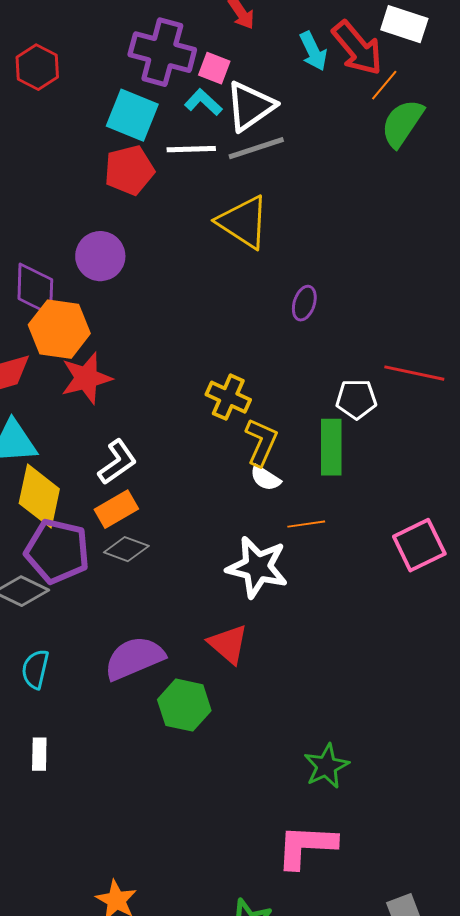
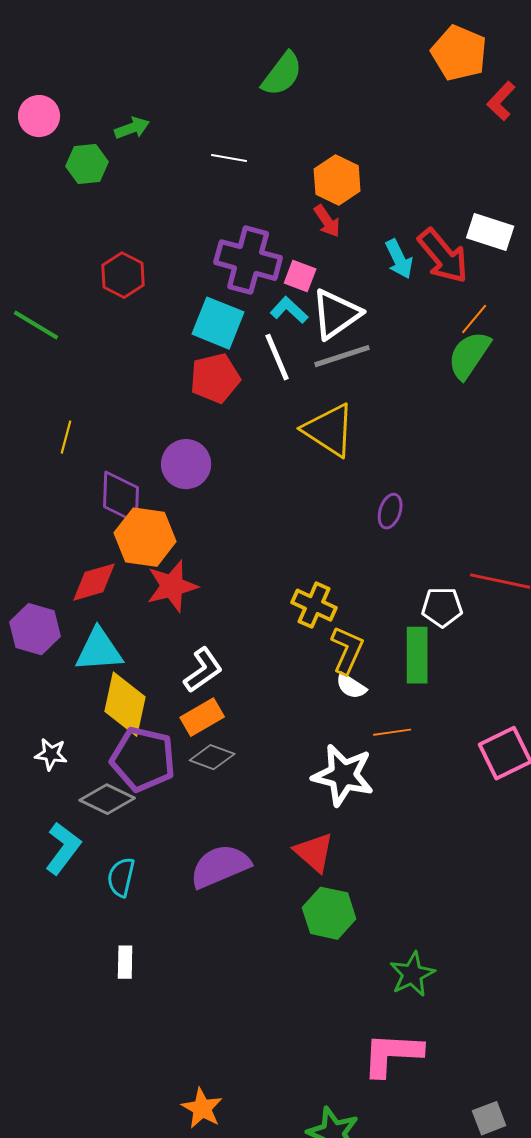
orange line: (384, 85) -> (474, 319), moved
green semicircle: (402, 123) -> (469, 355), moved
white line: (191, 149) -> (277, 357), turned 69
green hexagon: (184, 705) -> (329, 913), moved

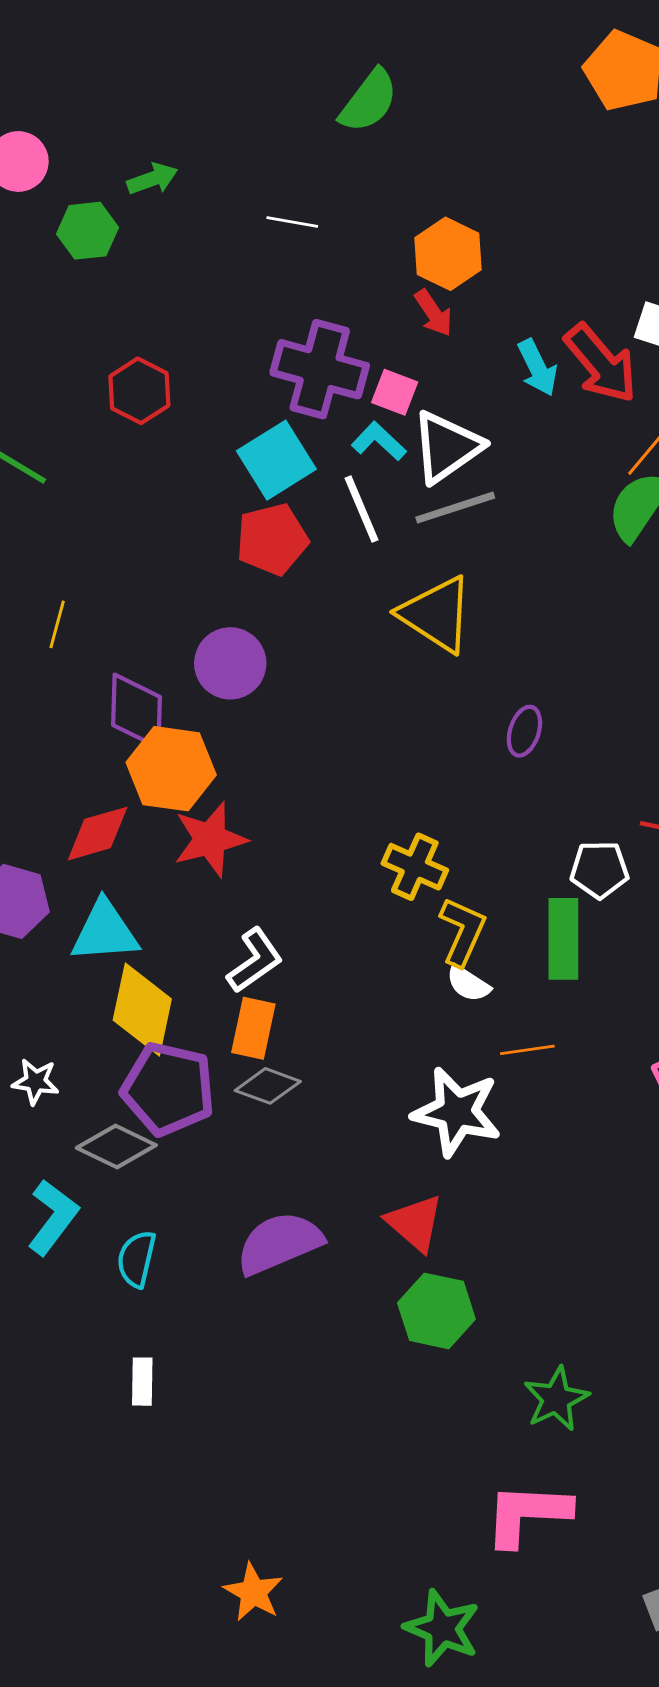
cyan square: (218, 323) -> (276, 460), turned 36
orange rectangle: (202, 717) -> (253, 1028), turned -48

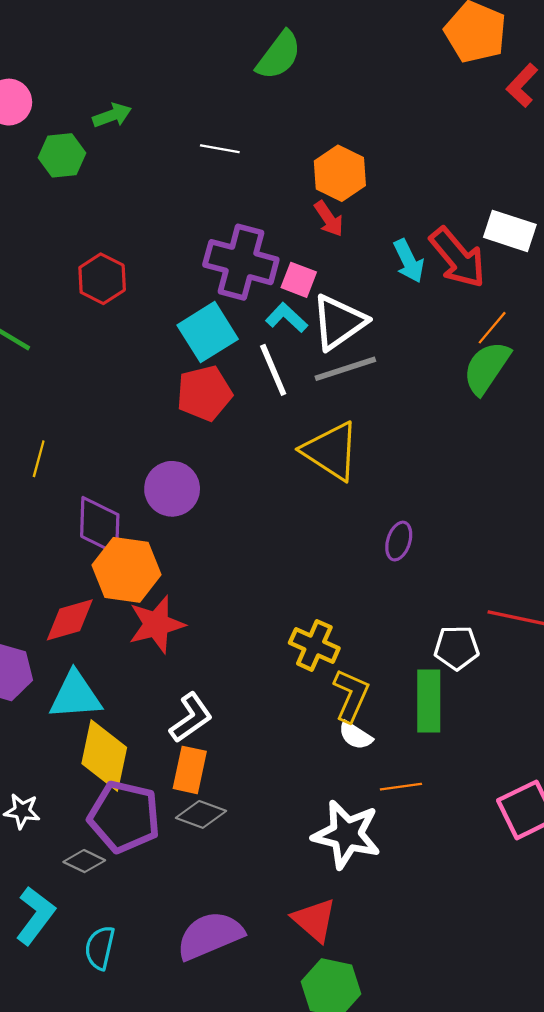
gray diamond: (116, 1147) -> (84, 861), size x0.7

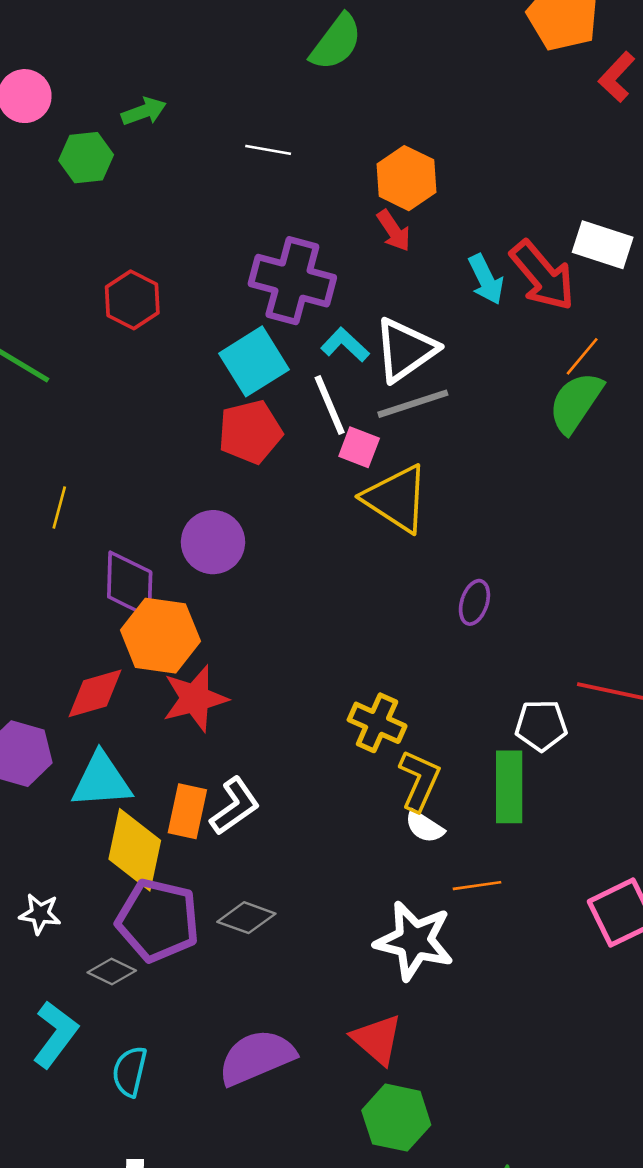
pink square: (299, 280) -> (359, 447), moved
orange rectangle: (190, 770) -> (187, 811), moved

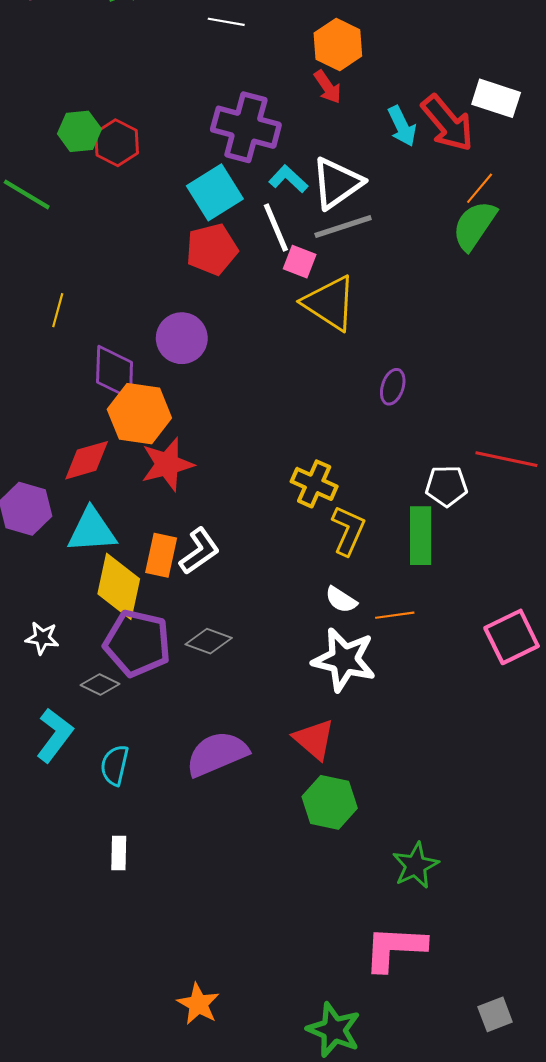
green hexagon: (86, 158) -> (79, 131), moved
white semicircle: (424, 827) -> (341, 600), moved

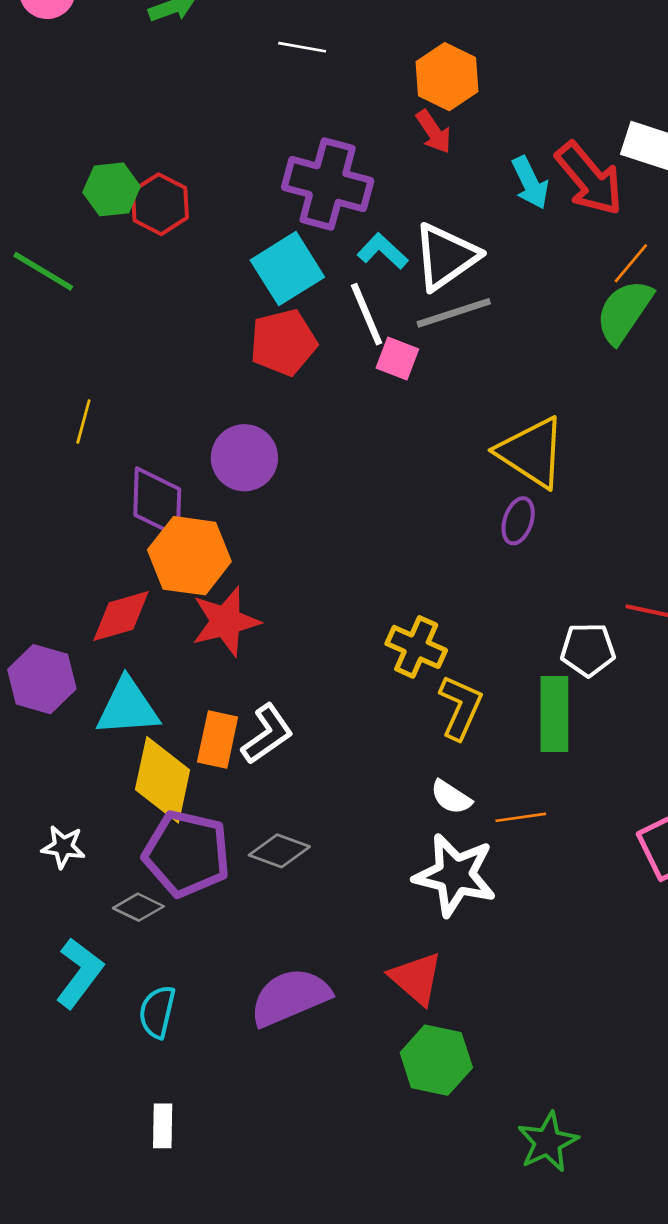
yellow triangle: (330, 303) -> (532, 452), moved

